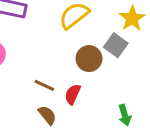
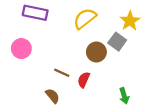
brown semicircle: (47, 115) -> (53, 96), moved

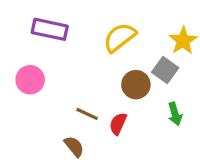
green arrow: (124, 96) -> (175, 114), moved

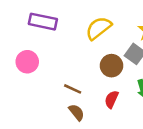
red semicircle: (118, 124) -> (111, 99), moved
brown semicircle: (74, 146) -> (76, 112), moved

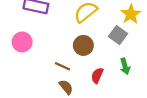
brown circle: (111, 66) -> (83, 45), moved

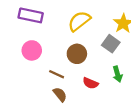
pink circle: (22, 42) -> (32, 50), moved
red semicircle: (97, 75) -> (90, 83), turned -91

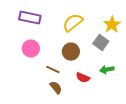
green arrow: (118, 74) -> (107, 70), turned 96

